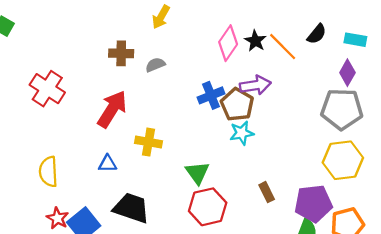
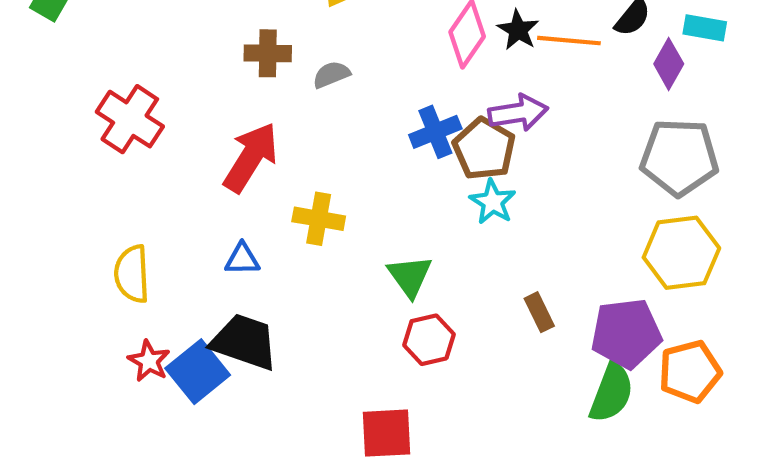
orange line: (283, 47) -> (569, 41), turned -40
purple diamond: (347, 73) -> (669, 64), moved
cyan star: (242, 133) -> (493, 202), turned -30
red hexagon: (208, 207) -> (429, 340), size x0.7
black trapezoid: (131, 208) -> (244, 342), moved

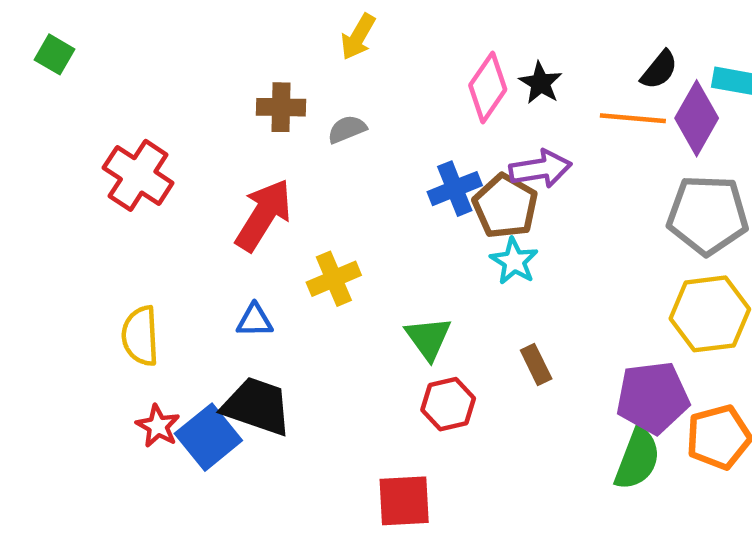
orange line: (569, 41) -> (633, 118), moved
purple diamond: (669, 64) -> (697, 118), size x1.4
yellow cross: (319, 219) -> (334, 279), turned -33
brown rectangle: (539, 312) -> (536, 365), moved

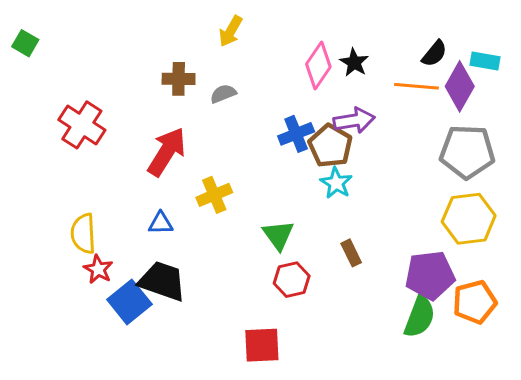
red star: (158, 426) -> (98, 269), moved

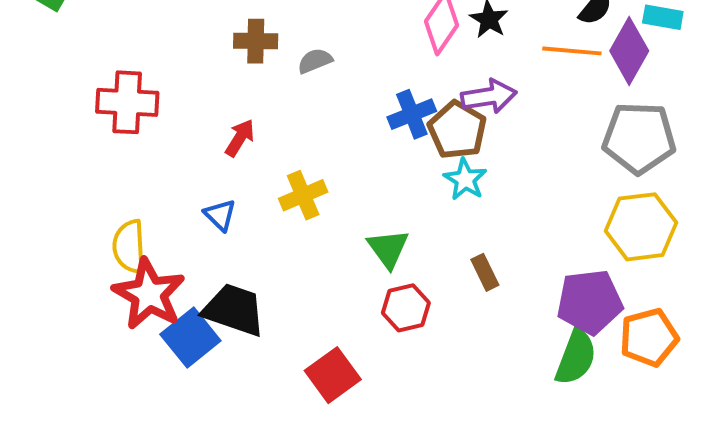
red cross: (82, 125) -> (127, 102), turned -30
red arrow: (167, 152) -> (240, 138), size x0.6
blue triangle: (161, 223) -> (220, 215), moved, turned 45
red star: (98, 269) -> (149, 294), size x1.8
red square: (262, 345) -> (333, 375), moved, turned -33

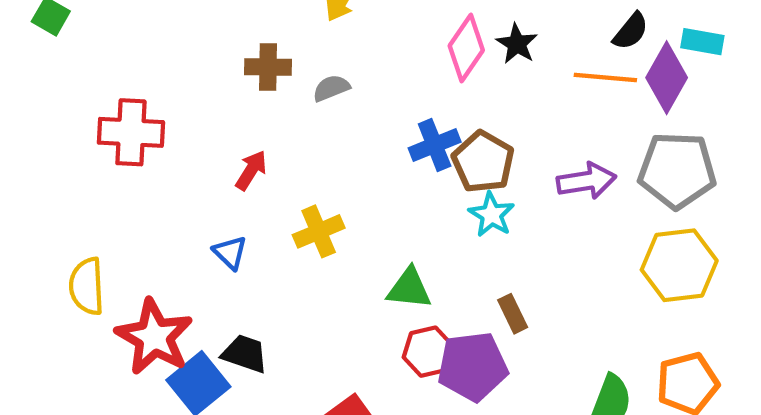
purple arrow: (489, 96) -> (586, 181), moved
yellow semicircle: (129, 247) -> (87, 286), moved
green triangle: (388, 249) -> (409, 288), turned -48
purple pentagon: (590, 302) -> (473, 366), moved
black trapezoid: (234, 310) -> (245, 354), size x0.7

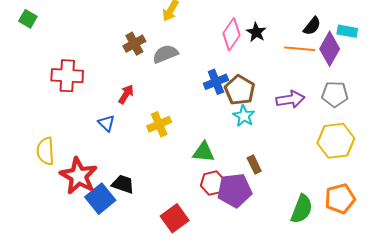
brown cross: (268, 67) -> (134, 44), turned -30
gray semicircle: (331, 88) -> (165, 54), size x1.4
gray pentagon: (677, 170) -> (335, 94), size x0.7
blue triangle: (230, 253) -> (106, 123), moved

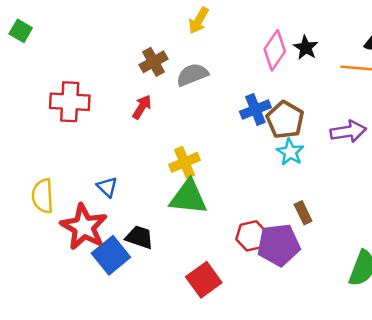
red arrow: (126, 94) -> (142, 107), moved
blue triangle: (106, 123) -> (107, 187), moved
green triangle: (204, 152) -> (188, 197), moved, size x1.4

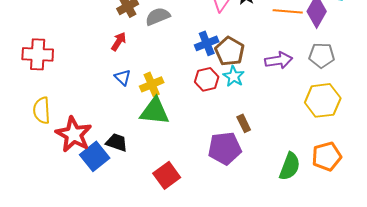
red cross: (70, 102) -> (38, 54), moved
blue triangle: (107, 187) -> (123, 77), moved
red hexagon: (252, 236) -> (207, 79), moved

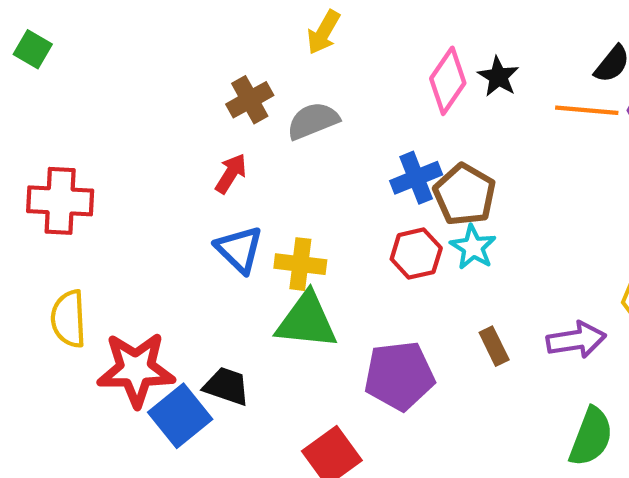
purple arrow: (279, 60) -> (576, 340), moved
blue triangle: (123, 77) -> (239, 249), size x1.4
yellow cross: (152, 84) -> (300, 264), turned 30
red star: (74, 134) -> (136, 369), turned -30
purple pentagon: (225, 148) -> (399, 376), moved

